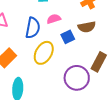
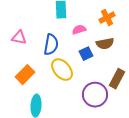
pink semicircle: (54, 19) -> (79, 30), moved
yellow ellipse: (44, 53) -> (62, 70), turned -70

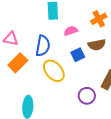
orange rectangle: (25, 75) -> (18, 63), moved
purple circle: (95, 95) -> (87, 96), size x0.7

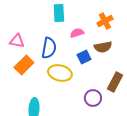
yellow ellipse: (54, 71) -> (60, 73), turned -35

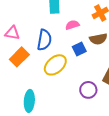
yellow ellipse: (60, 73) -> (55, 65), turned -55

